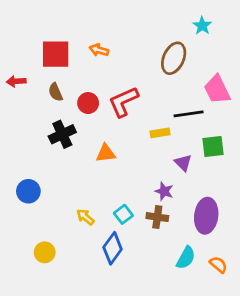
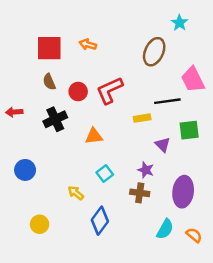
red arrow: (16, 81) -> (14, 112), moved
cyan square: (123, 214) -> (105, 174), moved

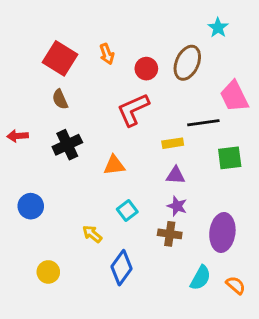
orange arrow: (88, 44) -> (107, 54), turned -126
red square: (49, 48) -> (60, 58), turned 32
red circle: (78, 92) -> (146, 69), moved
purple triangle: (163, 145) -> (176, 175), moved, turned -42

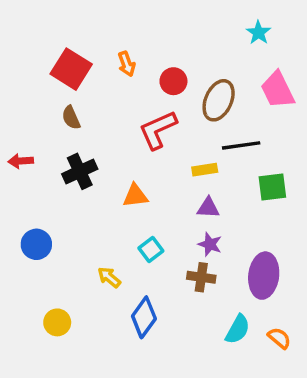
brown ellipse: (187, 63) -> (219, 100), moved
pink trapezoid: (234, 96) -> (278, 90), moved

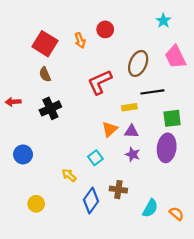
red circle: (173, 81) -> (105, 29), moved
orange triangle: (135, 196) -> (110, 129), moved, turned -35
purple ellipse: (264, 276) -> (167, 148), moved
brown cross: (201, 277) -> (118, 190), moved

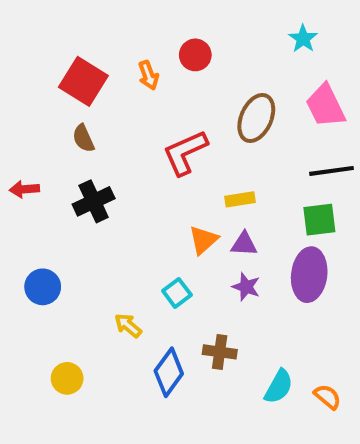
black line: (152, 92) -> (332, 171), moved

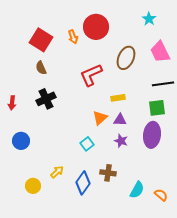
red circle: (195, 55) -> (96, 27), size x1.6
red arrow: (24, 189) -> (12, 103), moved, turned -80
yellow arrow: (128, 325) -> (57, 172), moved, turned 96

